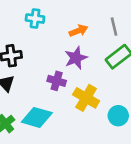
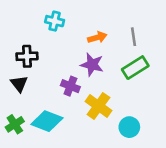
purple star: (76, 58) -> (92, 65), turned 30

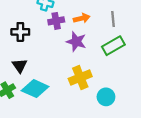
black triangle: (19, 84) -> (20, 66), moved
purple cross: (70, 86) -> (56, 21), moved, turned -35
yellow cross: (98, 106) -> (80, 77), turned 30

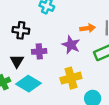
orange arrow: (82, 18) -> (88, 28), moved
purple cross: (56, 21) -> (39, 51), moved

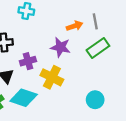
yellow cross: (71, 78) -> (52, 77), moved, turned -36

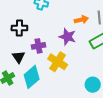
cyan diamond: (24, 98) -> (32, 77), turned -65

